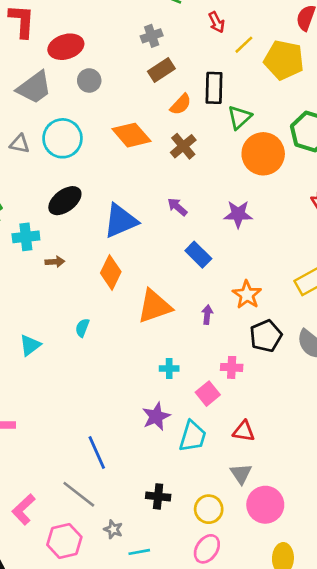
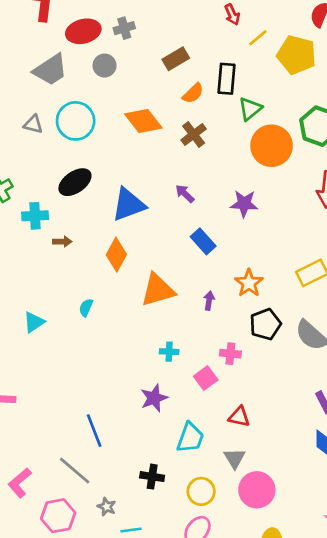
gray cross: (152, 36) -> (124, 28), moved
cyan trapezoid: (193, 436) -> (190, 438), moved

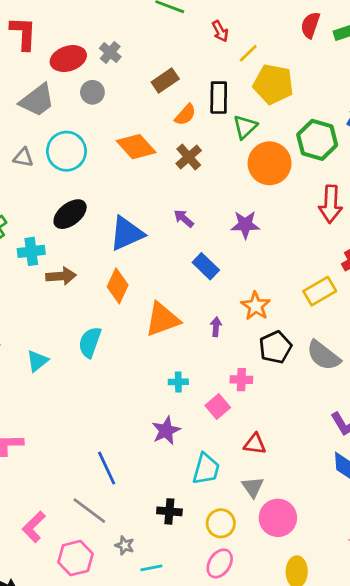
gray cross: (124, 28) -> (110, 52), turned -30
yellow pentagon: (296, 55) -> (273, 84), moved
brown arrow: (62, 242) -> (61, 276), size x1.5
cyan semicircle: (86, 308) -> (90, 342), size x1.6

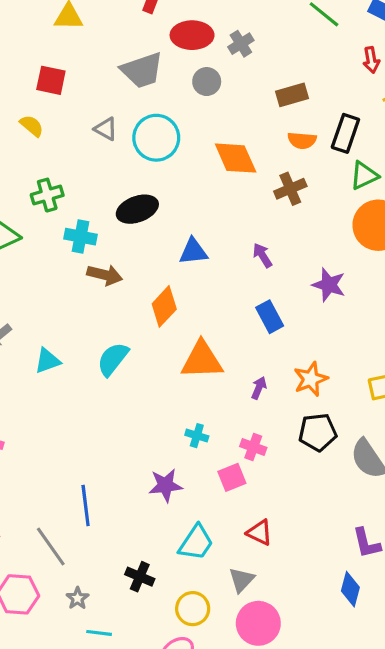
orange semicircle: (185, 115) -> (302, 140), turned 35
blue triangle: (127, 234) -> (193, 251), size x0.7
pink cross: (241, 380) -> (253, 447), moved

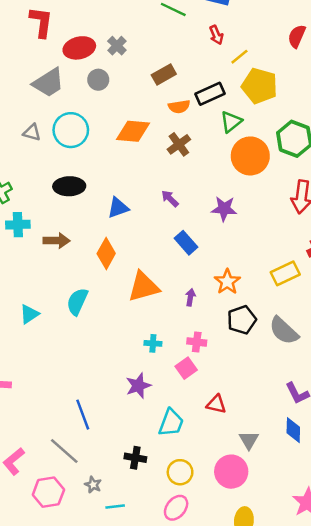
black rectangle: (345, 133) -> (210, 94), turned 60
orange diamond: (236, 158) -> (133, 131), turned -48
black ellipse: (137, 209) -> (69, 186), turned 32
cyan cross: (81, 237) -> (18, 225), moved
gray triangle: (242, 580) -> (249, 440), moved

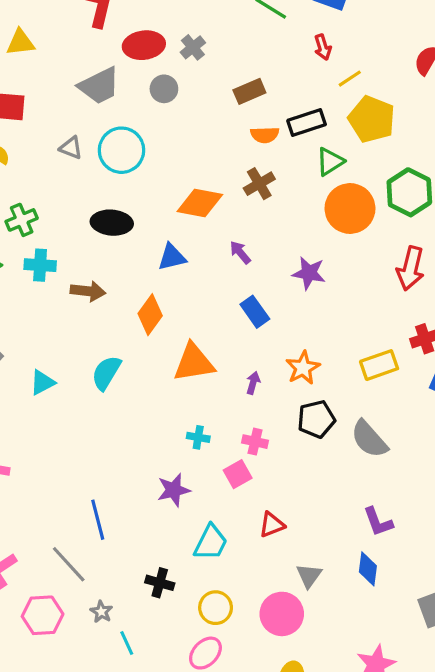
orange diamond: (133, 131) -> (200, 203), moved
red triangle: (216, 404) -> (272, 525), turned -40
cyan line: (115, 507) -> (127, 643), turned 66

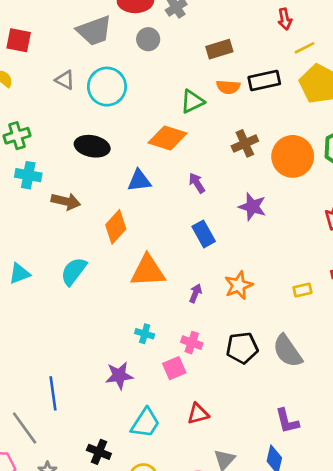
green triangle: (330, 162) -> (192, 101), moved
brown cross: (259, 184) -> (245, 143), moved
yellow rectangle: (379, 365) -> (303, 290), size x0.6
black pentagon: (316, 419) -> (242, 348), moved

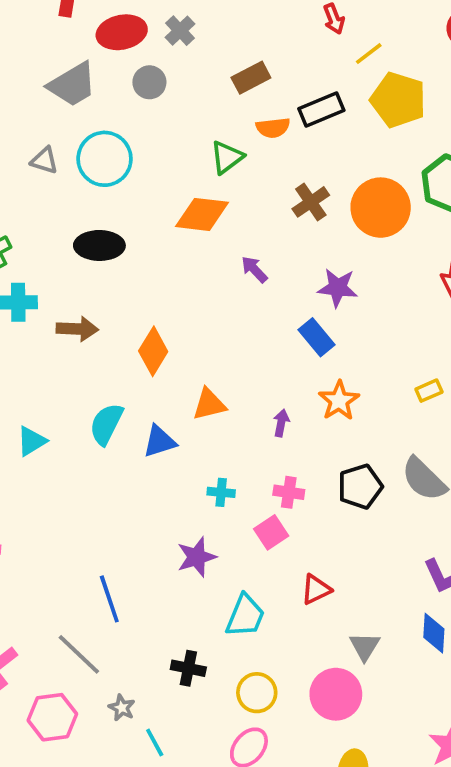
blue triangle: (139, 181) -> (159, 441), moved
blue rectangle: (204, 234) -> (316, 337), moved
orange triangle: (148, 271) -> (209, 404), size x0.7

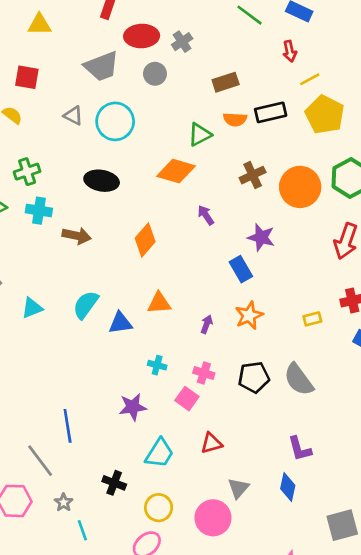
orange diamond: (153, 351) -> (145, 240), moved
pink square: (271, 532) -> (187, 399), turned -30

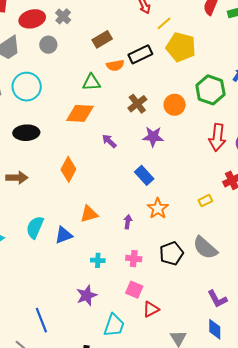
green triangle: (200, 134) -> (91, 82), turned 36
orange circle: (300, 187) -> (175, 105), size x0.7
purple star: (261, 237) -> (153, 137), moved
pink square: (187, 399) -> (134, 290), moved

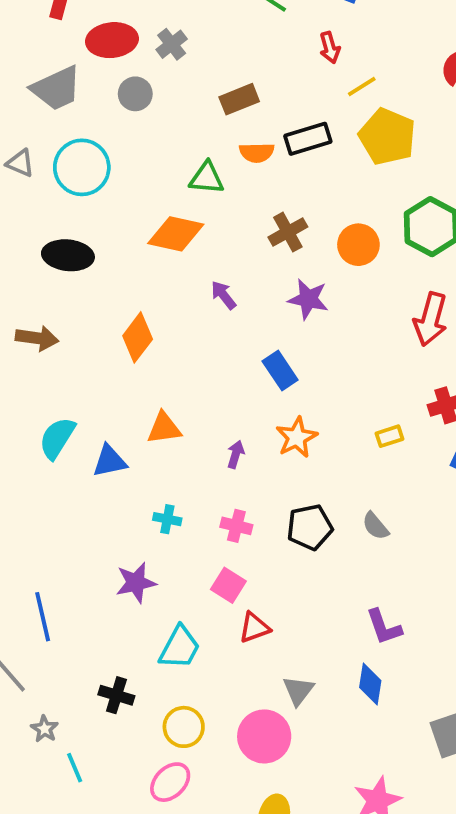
gray semicircle: (205, 248) -> (375, 526), size x0.6

